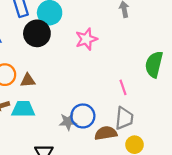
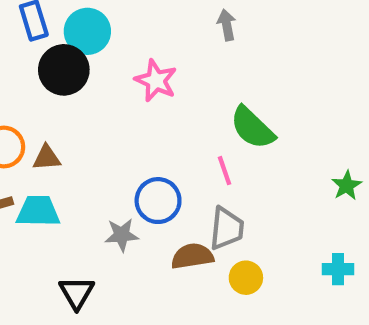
pink star: (86, 39) -> (156, 81), turned -30
green semicircle: (154, 64) -> (252, 128), moved, turned -60
blue circle: (83, 116) -> (158, 201), moved

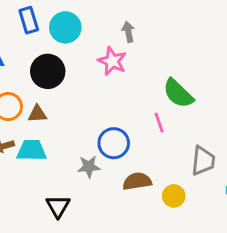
gray arrow: (227, 25) -> (128, 32), moved
black circle: (64, 70) -> (48, 71), moved
gray trapezoid: (227, 228) -> (203, 161), moved

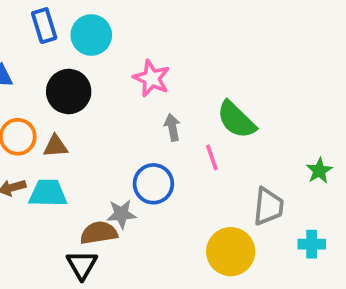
gray arrow: (128, 32) -> (172, 127), moved
brown semicircle: (137, 181) -> (99, 233), moved
yellow circle: (174, 196) -> (231, 252), size x1.6

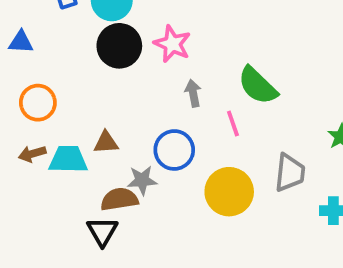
black circle: (69, 92) -> (119, 46), moved
brown triangle: (55, 146) -> (106, 142), moved
yellow circle: (231, 252) -> (229, 192), moved

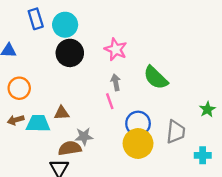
pink star: (172, 44) -> (116, 49), moved
pink line: (233, 123) -> (110, 101), moved
blue circle: (174, 150) -> (138, 124), moved

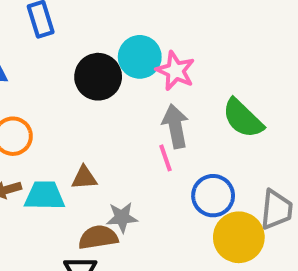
cyan circle: (65, 25) -> (140, 57), moved
gray arrow: (116, 82) -> (175, 126), size x1.5
yellow circle: (138, 143) -> (239, 237), moved

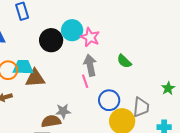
green semicircle: (243, 118) -> (124, 61), size x0.7
brown triangle: (84, 178) -> (35, 78), moved, size x1.5
cyan trapezoid: (45, 196) -> (23, 67), moved

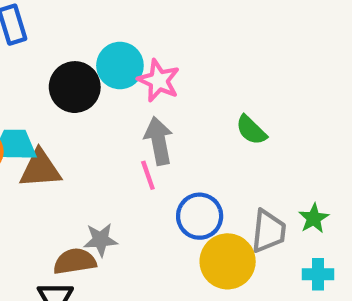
green semicircle: (124, 61) -> (251, 130), moved
green star: (168, 88) -> (314, 218), moved

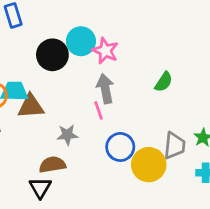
green semicircle: (251, 130) -> (164, 82), turned -100
blue circle: (200, 216) -> (120, 147), moved
gray star: (101, 240) -> (67, 135), moved

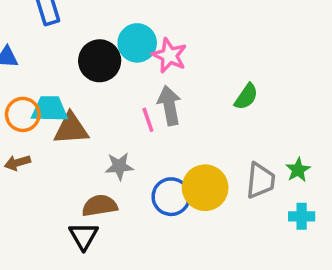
pink line: (99, 110) -> (148, 120), moved
blue circle: (120, 147) -> (171, 197), moved
yellow circle: (149, 165) -> (205, 188), moved

